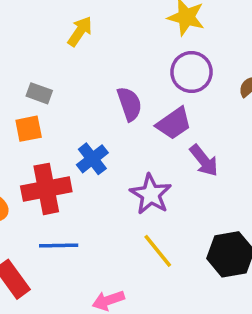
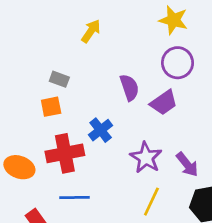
purple arrow: (204, 161) -> (187, 164), moved
yellow line: (158, 251) -> (151, 202), turned 64

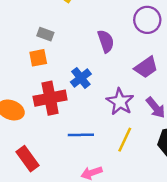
purple trapezoid: (164, 103) -> (146, 67), moved
blue line: (74, 197) -> (81, 135), moved

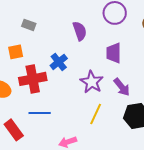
orange square: (38, 58) -> (16, 52), moved
purple trapezoid: (146, 67) -> (114, 53), turned 125
blue line: (81, 135) -> (40, 113), moved

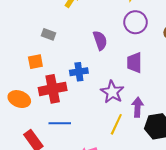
blue cross: (59, 62) -> (79, 72), turned 30
purple arrow: (122, 87) -> (138, 107), moved, turned -138

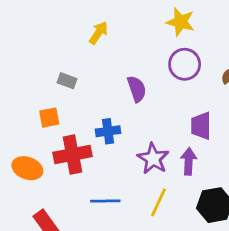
purple trapezoid: (134, 63) -> (201, 126), moved
purple arrow: (138, 107) -> (189, 161), moved
blue line: (60, 123) -> (105, 201), moved

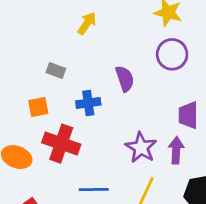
blue cross: (108, 131) -> (88, 103), moved
red cross: (72, 154) -> (61, 144), turned 30

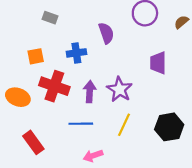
gray rectangle: (56, 71) -> (50, 18), moved
purple arrow: (176, 150) -> (90, 92), moved

